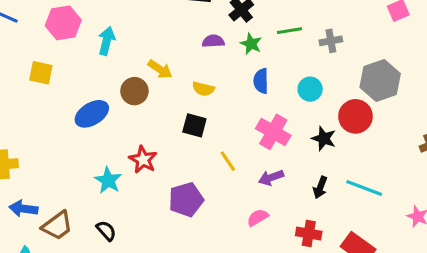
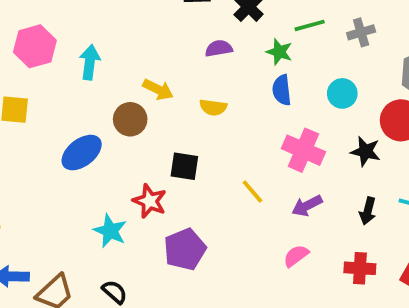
green star: (251, 44) -> (279, 52), moved
black square: (194, 125) -> (184, 166), moved
purple pentagon: (186, 200) -> (185, 249), moved

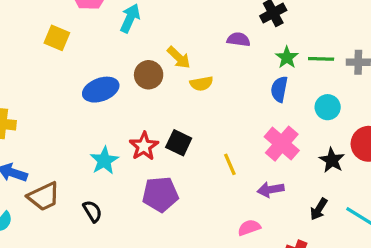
green line: (310, 25) -> (321, 59), moved
yellow semicircle: (213, 107) -> (201, 84), moved, turned -35
black square: (184, 166) -> (179, 143), moved

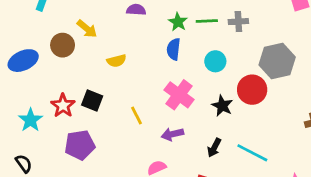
yellow semicircle: (201, 84) -> (117, 61), moved

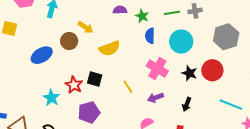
green star: (178, 22) -> (142, 16), moved
yellow semicircle: (117, 61) -> (109, 48), size x1.5
cyan circle: (215, 61) -> (181, 42), size x1.5
red circle: (252, 90) -> (212, 70), moved
cyan line: (252, 153) -> (231, 105), moved

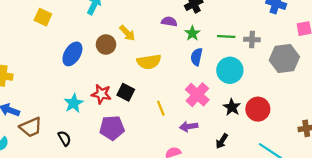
gray hexagon: (226, 37) -> (284, 59), moved
blue ellipse: (42, 55) -> (72, 54), turned -40
red star: (74, 85) -> (101, 94), turned -30

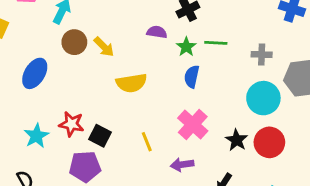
green line: (226, 37) -> (216, 43), moved
brown circle: (106, 44) -> (74, 42), moved
cyan circle: (230, 70) -> (263, 98), moved
black square: (126, 92) -> (100, 136), moved

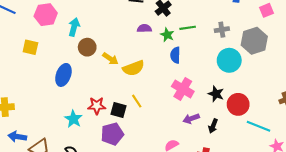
yellow arrow: (104, 47) -> (110, 59), moved
yellow line: (147, 142) -> (137, 101), moved
red circle: (269, 142) -> (238, 104), moved
purple arrow: (182, 165) -> (191, 119), moved

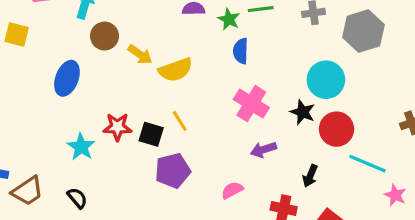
cyan circle: (229, 60) -> (326, 80), moved
black arrow: (213, 126) -> (310, 176), moved
purple pentagon: (112, 134) -> (173, 171), moved

